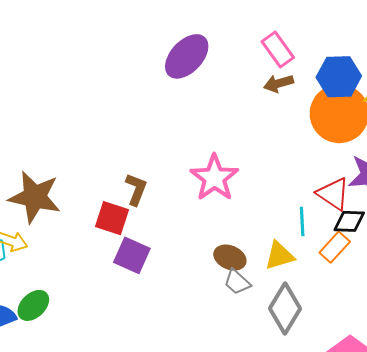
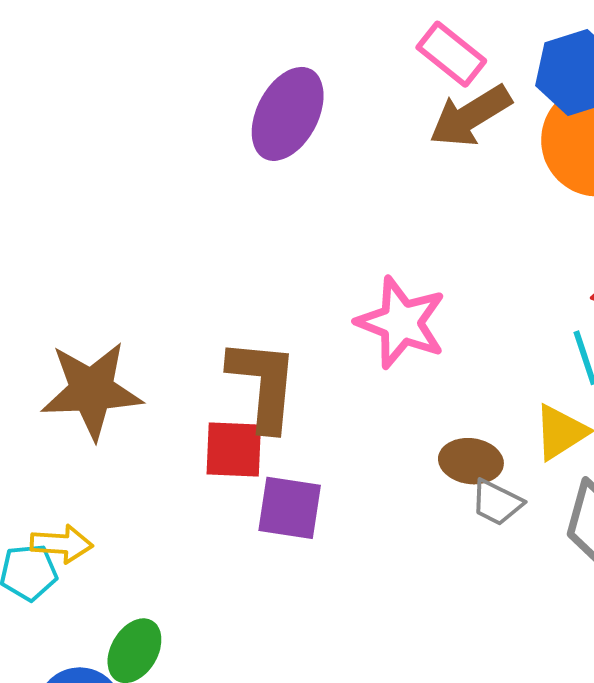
brown arrow: (279, 83) -> (470, 116), size x1.5
brown L-shape: (136, 189) -> (263, 384), size x1.6
brown star: (35, 197) -> (92, 390), moved

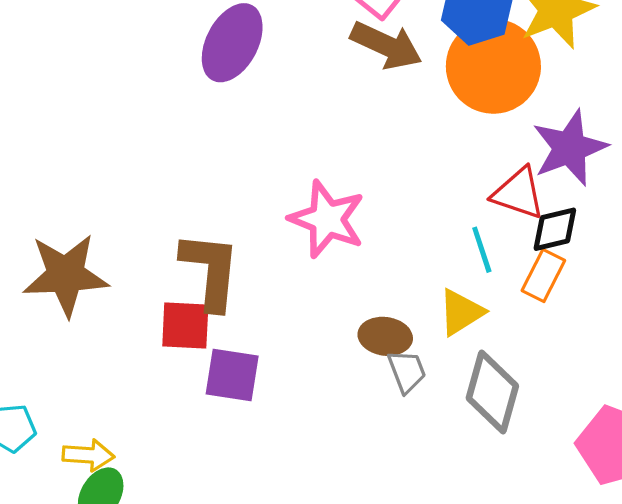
brown arrow: (470, 116) -> (386, 45), turned -124
gray trapezoid: (497, 502) -> (407, 371), turned -138
yellow arrow: (62, 544) -> (88, 455), moved

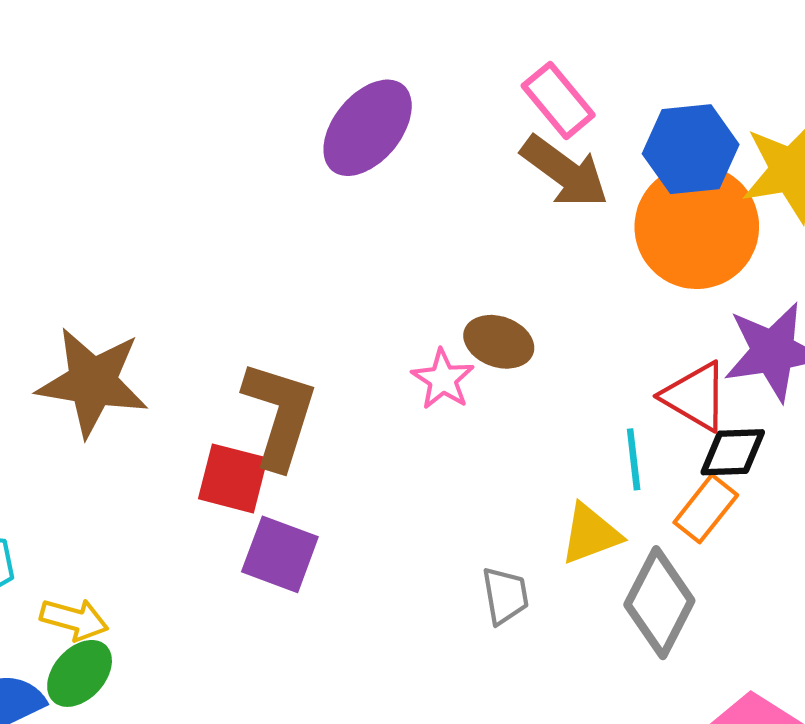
pink star: (327, 219) -> (443, 379), size x0.6
brown ellipse: (385, 336) -> (499, 342), moved
gray diamond: (492, 392) -> (659, 603), moved

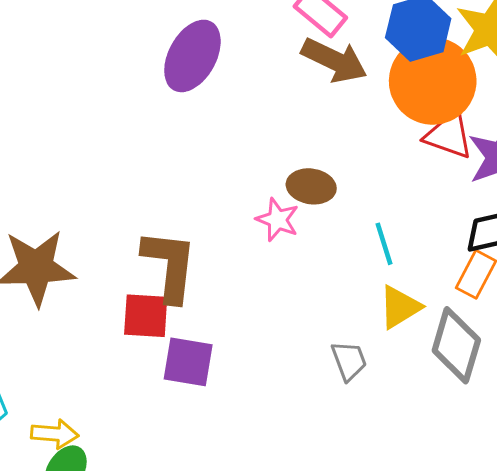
red triangle: (695, 396) -> (449, 135), moved
cyan line: (634, 459) -> (384, 244), moved

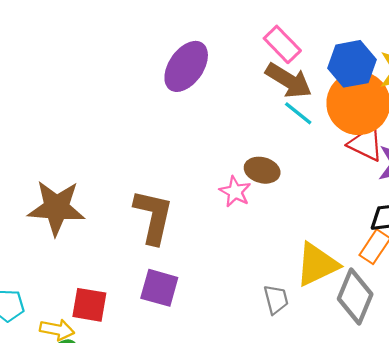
cyan line: (384, 244) -> (298, 113), moved, turned -40
yellow triangle: (400, 307) -> (317, 264), size x1.4
red square: (146, 316) -> (89, 305), moved

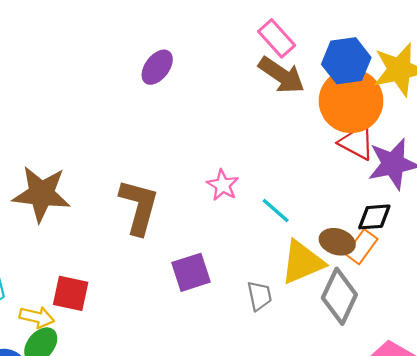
purple ellipse: (186, 66) -> (157, 67), moved, size x0.7
cyan line: (298, 113) -> (276, 211), moved
brown ellipse: (262, 170) -> (337, 242), moved
purple square: (159, 288) -> (191, 272), moved, turned -36

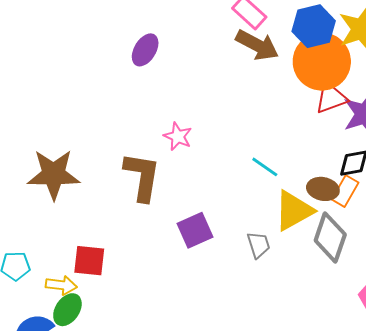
red triangle: (357, 142) -> (331, 98), turned -42
pink star: (223, 185) -> (178, 136), moved

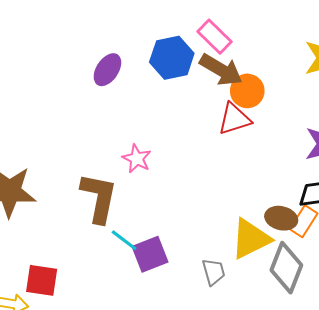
blue hexagon: (314, 26) -> (172, 58), moved
orange circle: (322, 62) -> (247, 91), moved, size x0.6
red triangle: (331, 98) -> (234, 119), moved
cyan line: (265, 167) -> (124, 240), moved

